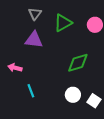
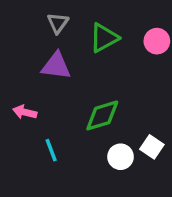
green diamond: (78, 63) -> (102, 115), moved
white square: (94, 101) -> (152, 147), moved

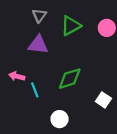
cyan line: (51, 150) -> (35, 90), moved
white circle: (121, 157) -> (60, 119), moved

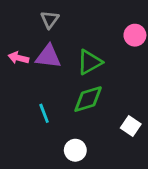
green triangle: (71, 26) -> (89, 62), moved
pink arrow: (17, 76) -> (18, 58), moved

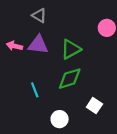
gray triangle: (50, 20) -> (39, 15), turned -35
white square: (131, 126) -> (94, 106), moved

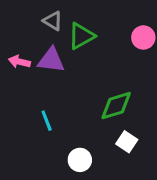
green triangle: (71, 49) -> (81, 36), moved
green diamond: (70, 79) -> (116, 106), moved

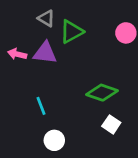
green diamond: (116, 106) -> (102, 93), turned 36
white circle: (80, 160) -> (54, 140), moved

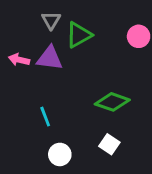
gray triangle: (46, 18) -> (51, 20), turned 30
white square: (111, 124) -> (109, 144), moved

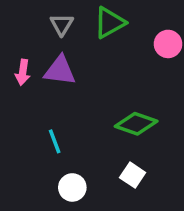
green triangle: (79, 35) -> (110, 23), moved
pink arrow: (19, 60) -> (23, 72), turned -96

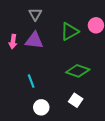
green triangle: (110, 23) -> (70, 31), moved

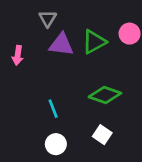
purple triangle: (34, 41) -> (61, 45), moved
cyan line: (31, 81) -> (53, 109), moved

